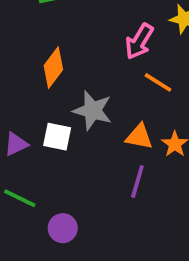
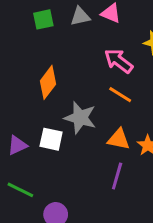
pink arrow: (139, 41) -> (119, 61), turned 96
orange line: (158, 82) -> (120, 95), moved

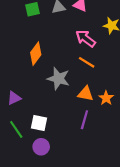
white square: (51, 139) -> (39, 123), moved
green line: (20, 190) -> (16, 129), turned 30

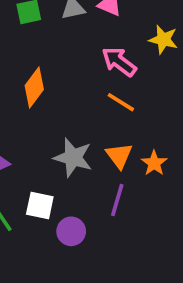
gray star: (58, 79) -> (73, 158), moved
orange triangle: (86, 94) -> (119, 156), turned 42
purple circle: (41, 147) -> (71, 231), moved

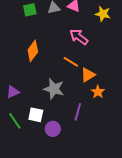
yellow star: (163, 40) -> (103, 14), moved
orange line: (121, 102) -> (71, 62), moved
orange triangle: (119, 156) -> (88, 75), moved, turned 35

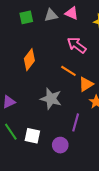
white square: (36, 115) -> (32, 136), moved
purple circle: (53, 129) -> (60, 145), moved

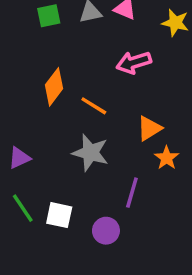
pink arrow: (77, 45) -> (134, 63), turned -54
orange line: (68, 71) -> (94, 106), moved

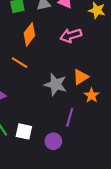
orange diamond: (54, 87) -> (29, 34), moved
orange line: (94, 106) -> (20, 63), moved
gray star: (90, 153) -> (56, 85), moved

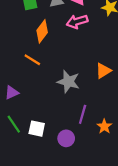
pink arrow: (71, 35) -> (77, 22), moved
orange triangle: (81, 77) -> (103, 71), moved
orange star: (92, 95) -> (104, 126), moved

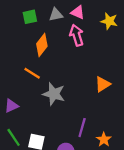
pink arrow: (77, 22) -> (77, 35), turned 90
gray star: (68, 82) -> (54, 94), moved

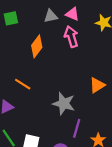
green square: (30, 17) -> (11, 18), moved
orange line: (32, 73) -> (23, 84), moved
gray star: (54, 94) -> (64, 104), moved

